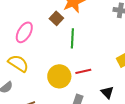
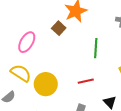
green line: (72, 38) -> (96, 48), moved
yellow circle: (59, 76) -> (46, 84), moved

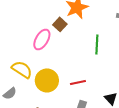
pink ellipse: (27, 42) -> (42, 39), moved
red line: (86, 81) -> (78, 82), moved

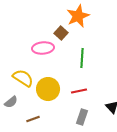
pink ellipse: (42, 39) -> (43, 48), turned 55
green line: (97, 44) -> (82, 58), moved

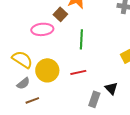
gray semicircle: (11, 102) -> (23, 83), moved
gray rectangle: (82, 117) -> (94, 99), moved

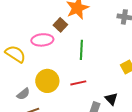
yellow semicircle: (22, 59) -> (15, 54), moved

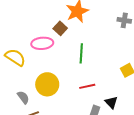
red line: (78, 83) -> (87, 86), moved
gray semicircle: (23, 94) -> (23, 97), turned -88

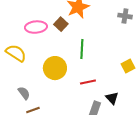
pink ellipse: (42, 43) -> (36, 27), moved
yellow circle: (47, 84) -> (55, 68), moved

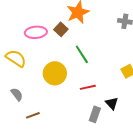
green line: (82, 49) -> (82, 54), turned -36
gray semicircle: (24, 93) -> (17, 94), moved

